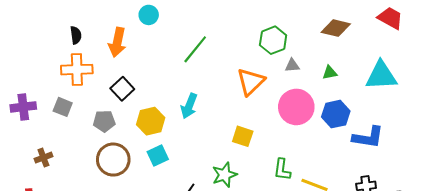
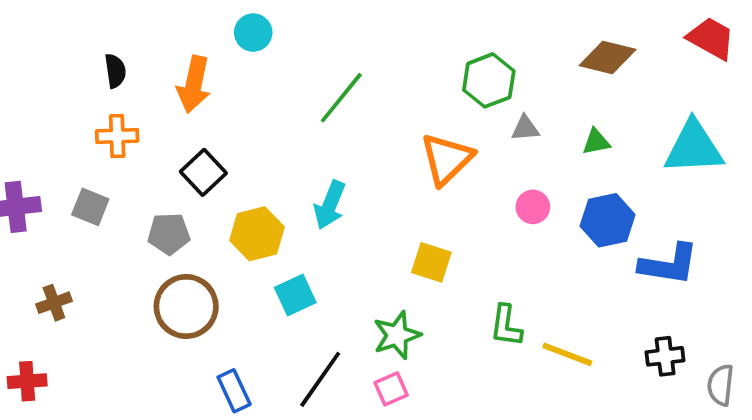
orange cross: (77, 70) -> (117, 136), size x0.7
pink circle: (296, 107) -> (533, 207), size x0.5
cyan square: (158, 155) -> (295, 295), moved

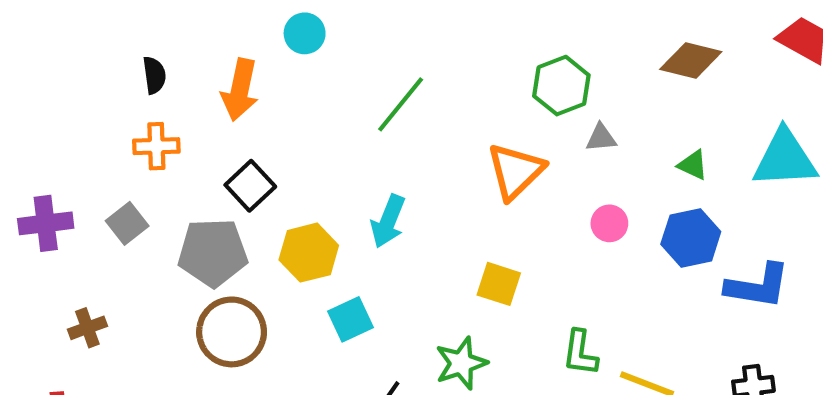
green triangle: (596, 142) -> (693, 165), moved, turned 36
gray square: (90, 207) -> (127, 223), turned 30
gray pentagon: (169, 234) -> (213, 253), size x1.5

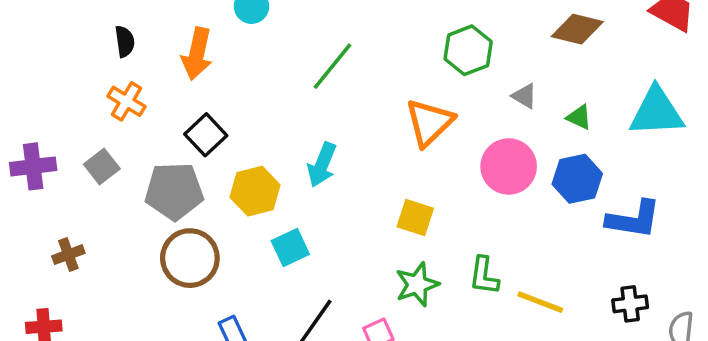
gray triangle: (601, 138) -> (524, 96), moved, turned 36
orange cross: (156, 146) -> (127, 101), turned 33
pink circle: (609, 223) -> (509, 166), size x1.8
green star: (461, 363) -> (417, 284), moved

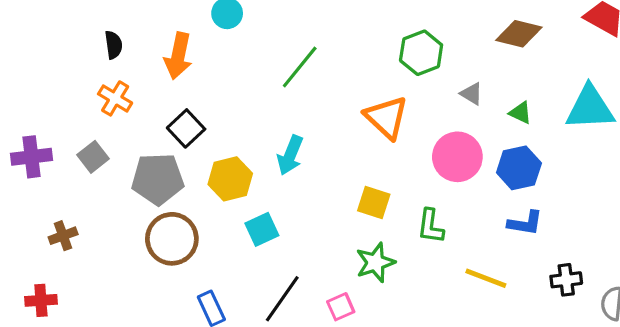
orange triangle: (429, 122) -> (386, 117), turned -33
blue L-shape: (634, 219) -> (525, 223), moved, size x0.7
green L-shape: (484, 276) -> (431, 226), moved

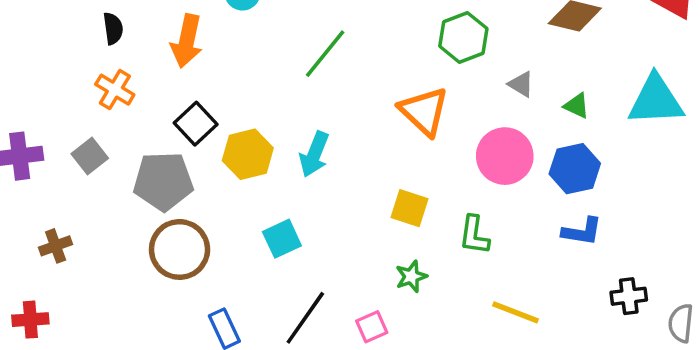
yellow hexagon: (230, 179) -> (248, 154), moved
green star: (375, 262) -> (411, 276), size x0.7
yellow line: (486, 278) -> (516, 312), moved

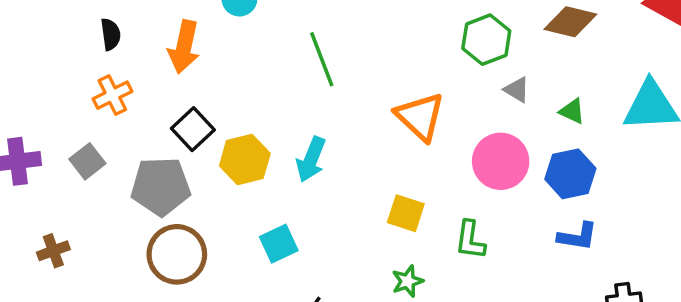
green hexagon: (463, 37) -> (486, 40), moved
green line: (325, 54) -> (322, 59), turned -60
orange cross: (115, 90) -> (112, 95), turned 33

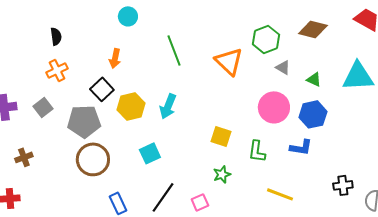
orange arrow: (184, 47) -> (115, 58), moved, size x0.7
orange triangle: (420, 117) -> (229, 61), moved
blue L-shape: (578, 236) -> (301, 147), moved

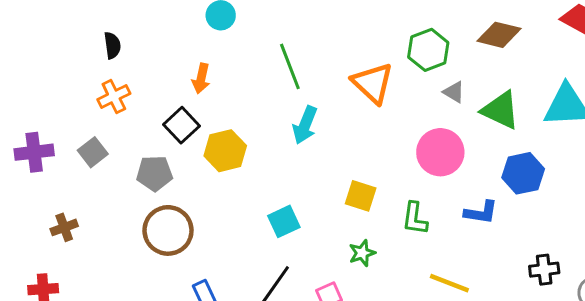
green triangle: (314, 79) -> (501, 110), size x1.8
cyan arrow: (168, 106) -> (305, 125), moved
blue hexagon: (313, 114) -> (523, 173), moved
gray pentagon: (84, 121) -> (154, 173), size x0.7
cyan square: (150, 153) -> (284, 221), moved

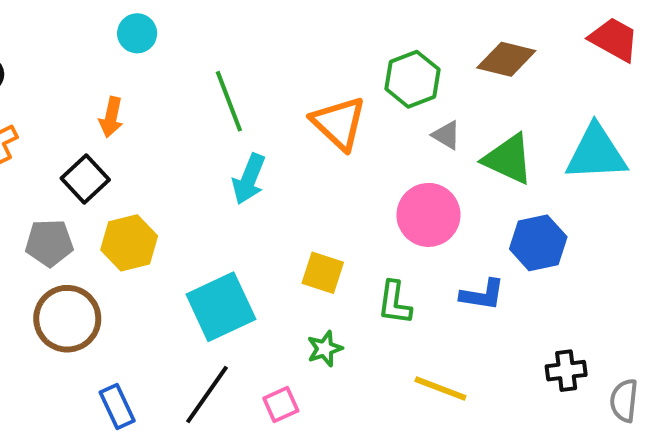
yellow hexagon: (225, 151) -> (129, 243), moved
cyan square: (284, 221) -> (221, 307), size x1.6

